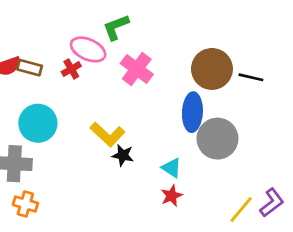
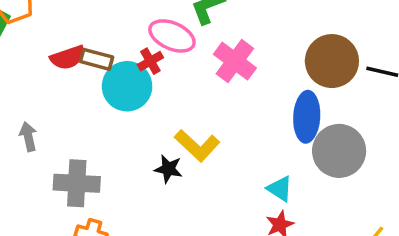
cyan circle: (38, 123) -> (127, 86), moved
black star: (123, 155) -> (168, 169), moved

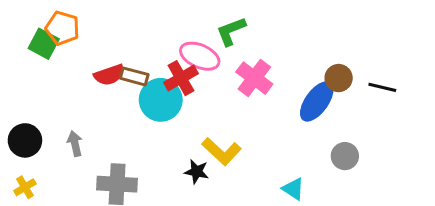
red cross: (150, 61) -> (181, 78), size x1.5
brown circle: (332, 61) -> (339, 78), size x0.6
blue ellipse: (307, 117) -> (317, 101), moved, turned 33
gray circle: (339, 151) -> (345, 156), size x0.6

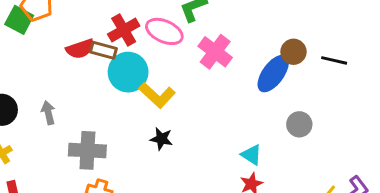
red cross: (181, 78) -> (124, 30), moved
yellow L-shape: (222, 151) -> (157, 95), moved

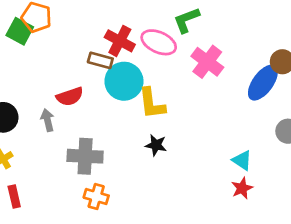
red cross: (124, 30) -> (120, 41), turned -32
red semicircle: (80, 49) -> (70, 96), moved
yellow L-shape: (157, 95) -> (152, 103), turned 40

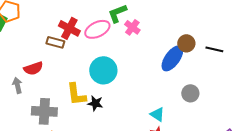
pink ellipse: (159, 42) -> (97, 29), turned -50
pink cross: (207, 62) -> (132, 27), moved, size x0.7
cyan circle: (124, 81) -> (103, 70), moved
yellow L-shape: (152, 103) -> (76, 94), moved

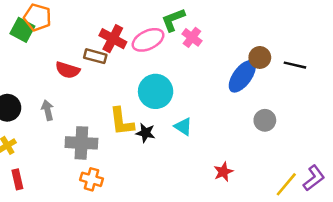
red semicircle: (33, 68) -> (68, 70), moved, turned 36
cyan triangle: (157, 114) -> (183, 127), moved

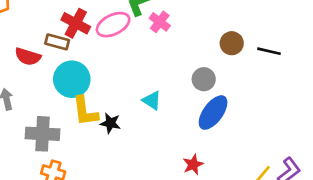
blue ellipse: (242, 76) -> (213, 113), moved
cyan circle: (156, 91) -> (72, 79), moved
gray circle: (265, 120) -> (204, 79), moved
cyan triangle: (183, 127) -> (152, 101), moved

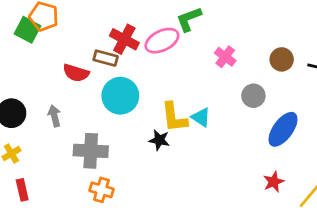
pink cross: (160, 22) -> (225, 57), moved
yellow L-shape: (85, 111) -> (174, 117), moved
blue ellipse: (213, 113) -> (283, 129), moved
red star: (193, 164) -> (274, 182), moved

